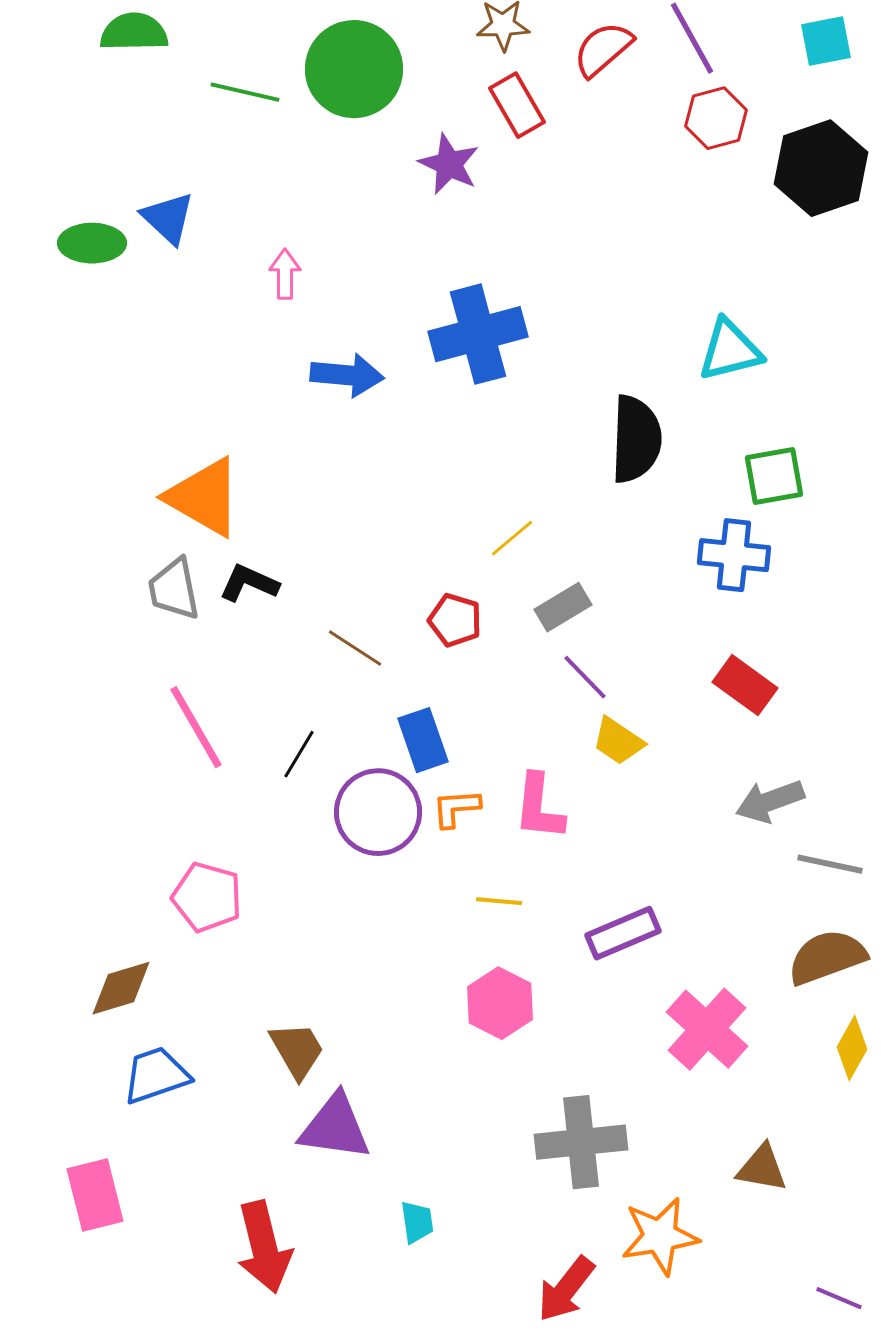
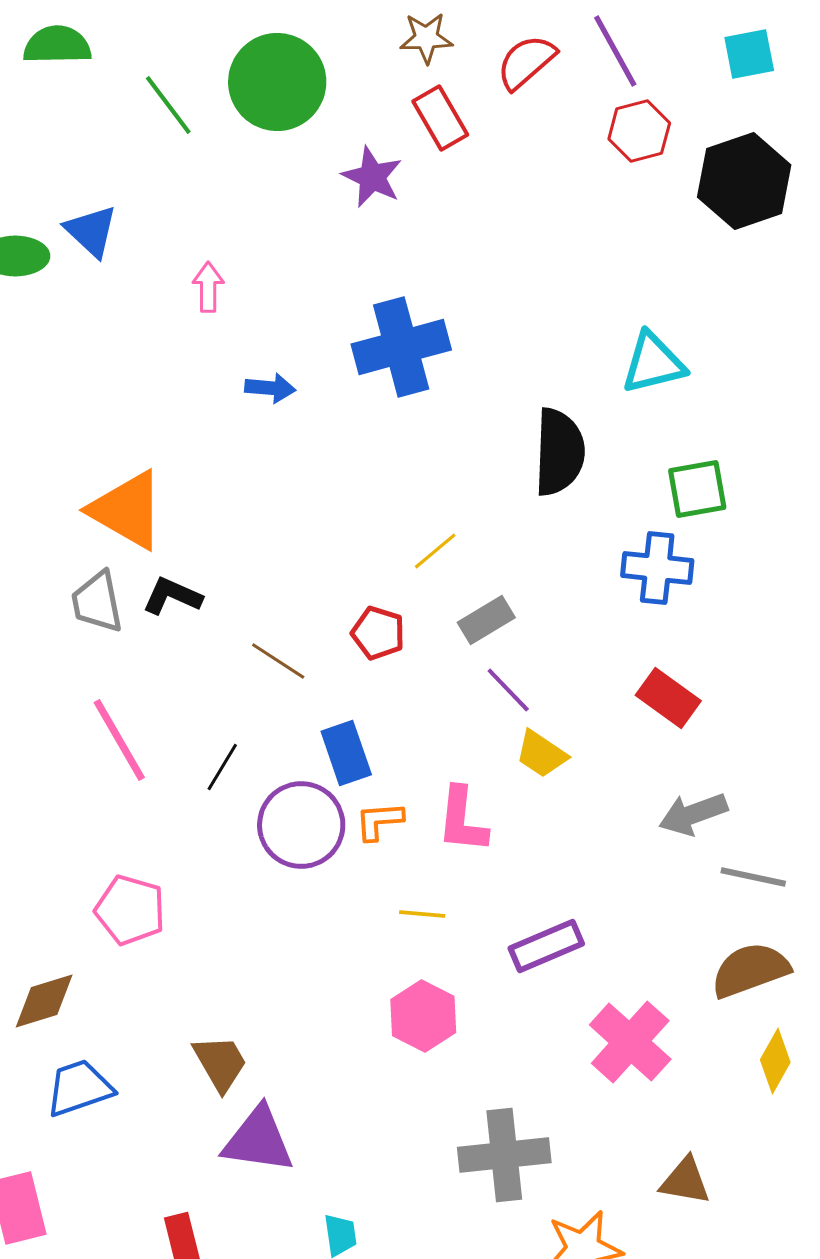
green line: (245, 92) -> (168, 105), turned 40
blue arrow: (347, 375) -> (270, 388), size x0.7

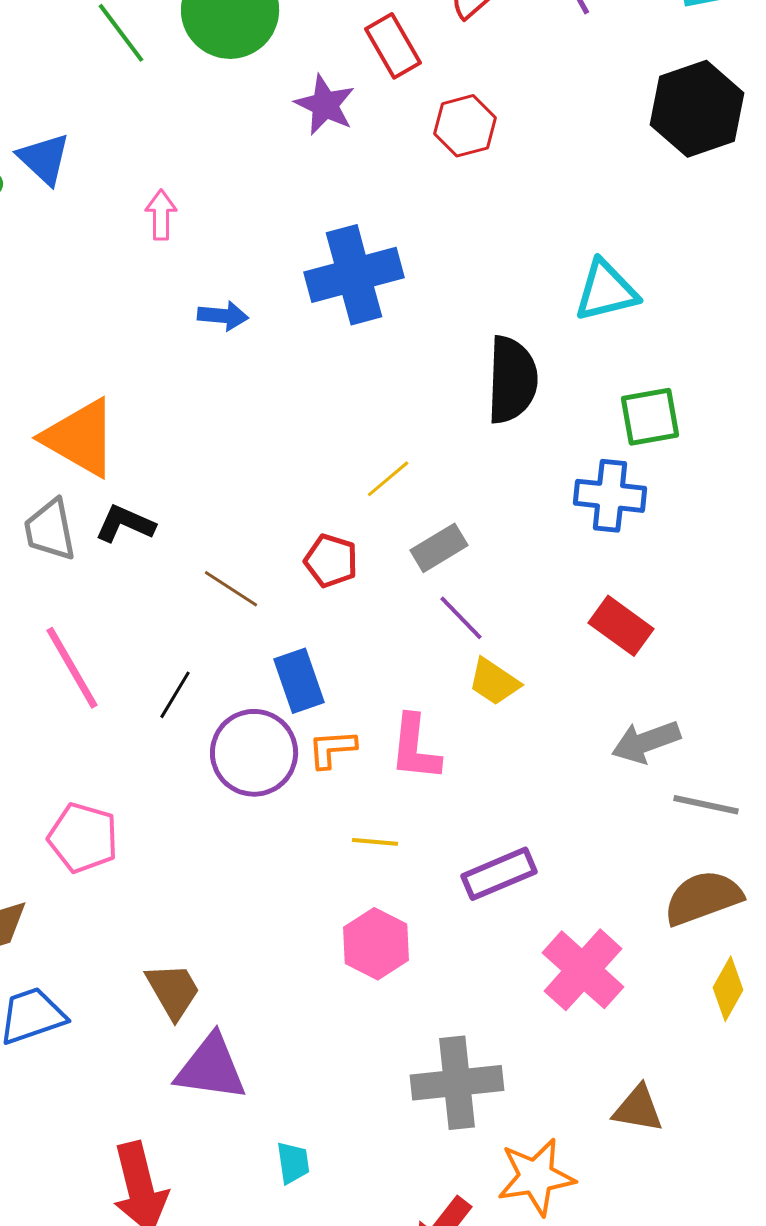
red hexagon: (639, 131) -> (465, 126), moved

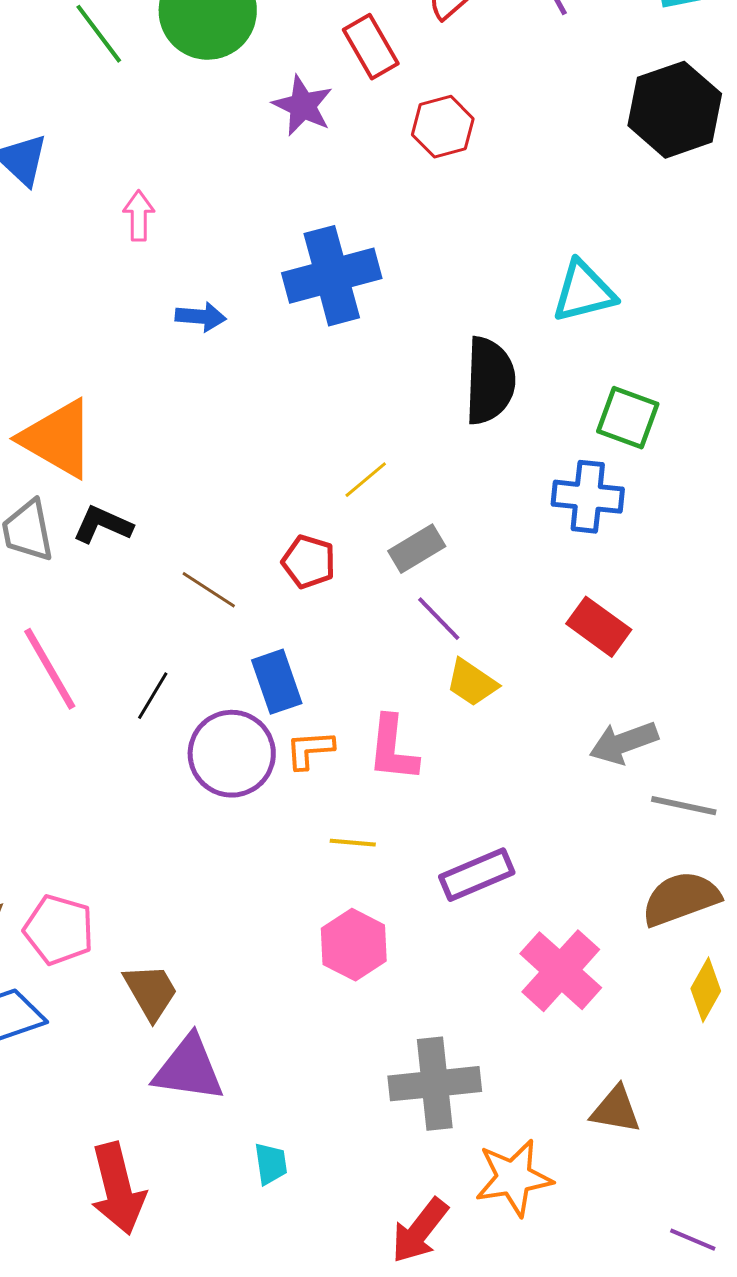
green square: (650, 417) -> (628, 418), turned 30
pink pentagon: (83, 838) -> (59, 930), moved

